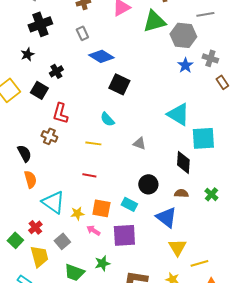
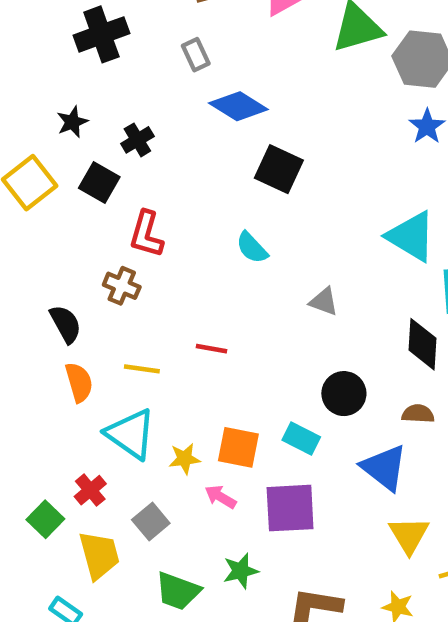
black star: (27, 54) -> (72, 122), moved
yellow line: (93, 143) -> (142, 369), moved
red line: (89, 175) -> (211, 349), moved

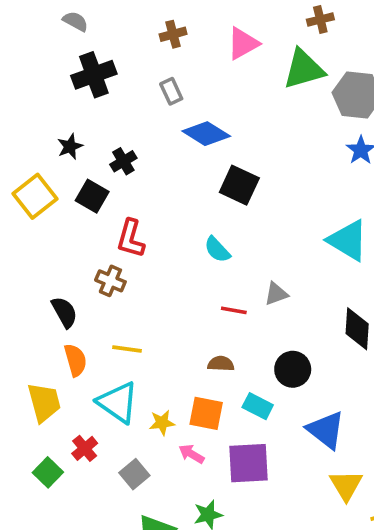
gray triangle: (324, 302) -> (276, 294), turned -40
red line: (211, 349) -> (234, 310), moved
brown semicircle: (418, 414) -> (221, 364), moved
yellow trapezoid: (99, 555) -> (44, 402), moved

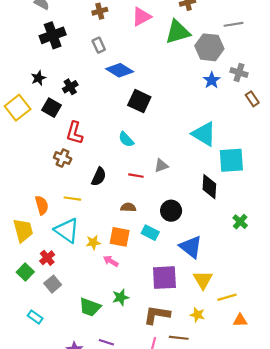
black semicircle: (64, 312) -> (99, 177), moved, turned 54
purple square: (249, 463) -> (164, 278), moved
gray square: (134, 474) -> (53, 284), moved

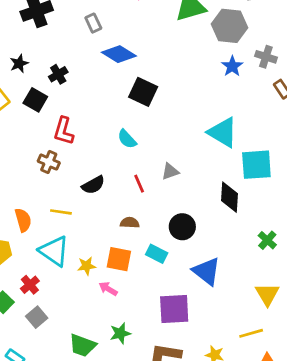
red line: (136, 176) -> (139, 184), turned 56
black semicircle: (99, 177) -> (93, 185), turned 36
yellow triangle: (203, 280) -> (267, 294), moved

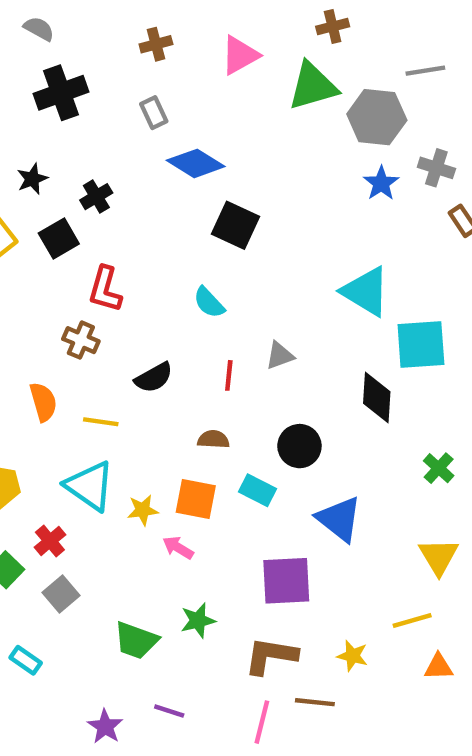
black square: (35, 100) -> (59, 238), turned 30
red line: (139, 184) -> (229, 375), turned 30
orange semicircle: (23, 220) -> (43, 402), moved

